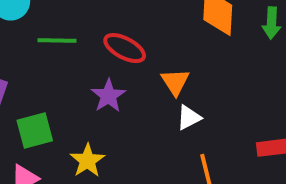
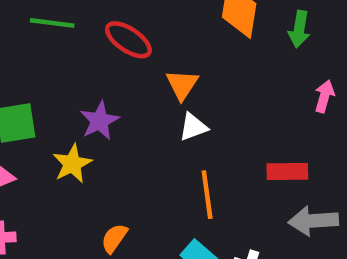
purple star: (108, 96) -> (99, 121), moved

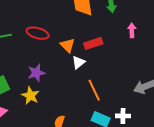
purple star: (99, 121) -> (36, 73), turned 30
red rectangle: (287, 172) -> (93, 43), moved

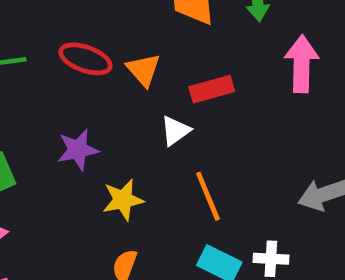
pink arrow: (132, 30) -> (302, 64), size x1.6
orange triangle: (68, 45) -> (143, 70), moved
yellow star: (30, 96) -> (123, 200), moved, turned 30

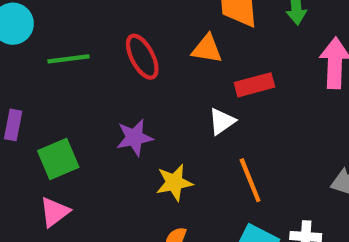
red ellipse: (85, 59) -> (142, 57), turned 42
orange triangle: (143, 70) -> (207, 49), moved, turned -40

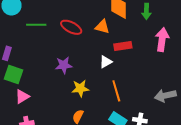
red ellipse: (142, 57) -> (71, 27), turned -40
green square: (58, 159) -> (14, 74), moved, turned 36

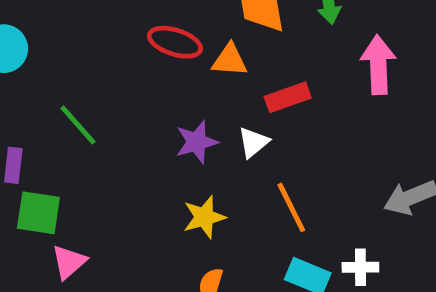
green line: (36, 25) -> (78, 125), moved, turned 60
red ellipse: (71, 27) -> (175, 42), moved
purple star: (64, 65) -> (197, 142), moved

